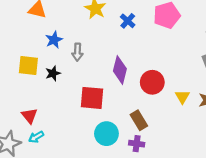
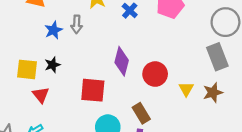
gray arrow: (77, 52) -> (77, 24), moved
yellow square: (28, 66) -> (27, 69), moved
red triangle: (29, 116) -> (41, 95), moved

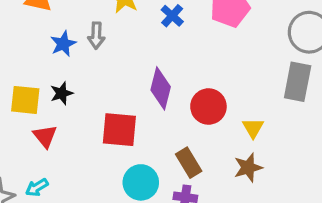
gray rectangle: (217, 57) -> (298, 82), turned 32
brown star: (213, 92) -> (248, 168), moved

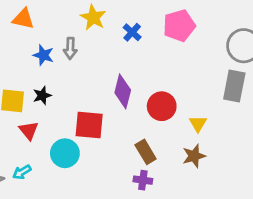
blue star: (63, 44) -> (43, 55), turned -30
cyan circle: (141, 182) -> (65, 153), moved

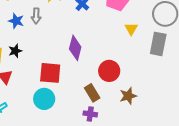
red circle: (162, 106) -> (109, 71), moved
yellow triangle: (198, 124) -> (131, 29), moved
cyan circle: (65, 153) -> (44, 99), moved

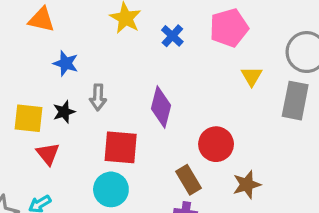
gray arrow: (36, 16) -> (98, 97), moved

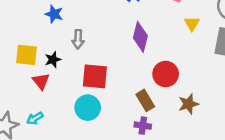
purple diamond: (161, 107) -> (140, 37), moved
black star: (64, 112) -> (53, 60), moved

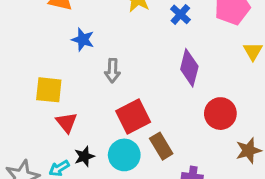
black star: (53, 60) -> (84, 156), moved
red square: (95, 76) -> (133, 116), turned -32
brown rectangle: (145, 100) -> (161, 146), moved

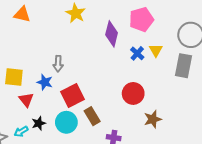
blue cross: (180, 14) -> (137, 53), moved
blue star: (83, 40) -> (45, 82), moved
purple diamond: (189, 68) -> (112, 34), moved

